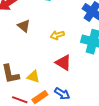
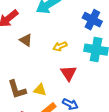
red triangle: (63, 63) -> (69, 73), turned 30

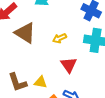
brown triangle: (26, 40) -> (25, 33), size x1.6

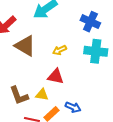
red triangle: (69, 65) -> (56, 77), moved, turned -42

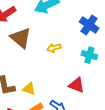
cyan cross: (96, 51) -> (89, 55), size x0.7
red triangle: (56, 77) -> (77, 85), moved

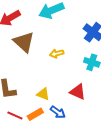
yellow triangle: (29, 89) -> (43, 94), moved

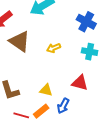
blue arrow: (58, 112) -> (63, 106), turned 91

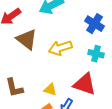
yellow arrow: (54, 48) -> (60, 48), size x1.6
red triangle: (80, 83) -> (85, 84), size x1.4

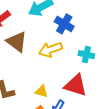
blue cross: (95, 24) -> (64, 24), moved

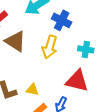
yellow arrow: (50, 50) -> (50, 47), turned -50
yellow triangle: (41, 91) -> (32, 90), moved

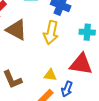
yellow triangle: (32, 90) -> (50, 75), moved

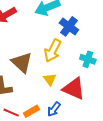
brown triangle: (16, 30) -> (22, 63), moved
yellow triangle: (50, 75) -> (50, 79), moved, turned 32

